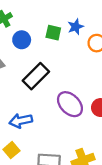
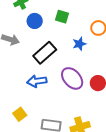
blue star: (76, 27) -> (79, 44), moved
blue arrow: (21, 121) -> (37, 81), moved

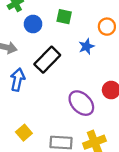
purple ellipse: (72, 78) -> (81, 103), moved
blue arrow: (37, 81) -> (18, 80), moved, turned 114

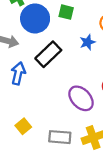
blue circle: (33, 24) -> (35, 18), size x1.6

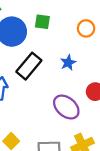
blue star: (88, 42) -> (68, 63), moved

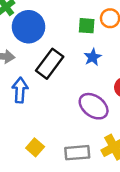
green square: (42, 22) -> (87, 26), moved

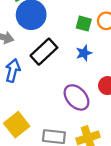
yellow square: (35, 147) -> (17, 125), size x1.5

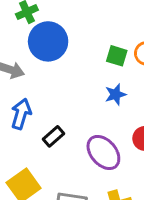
black rectangle: (44, 52) -> (53, 136), moved, size x0.6

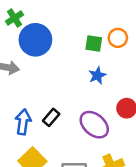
blue arrow: (21, 114) -> (23, 122), moved

